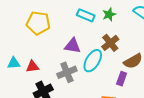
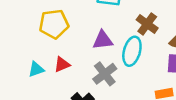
cyan triangle: (14, 63) -> (36, 69), moved
red triangle: (32, 67) -> (62, 64), moved

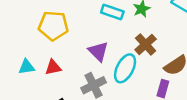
purple triangle: (103, 40) -> (98, 51), turned 40

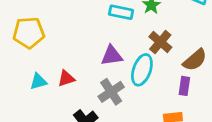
yellow pentagon: (53, 26) -> (29, 33), moved
purple triangle: (98, 51) -> (112, 56), turned -45

